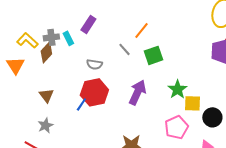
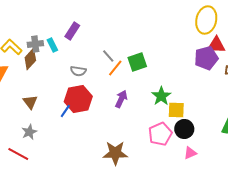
orange line: (141, 30) -> (115, 68), moved
purple arrow: (137, 92) -> (121, 99), size x0.7
black circle: (212, 117) -> (184, 129), moved

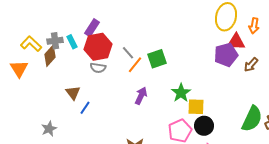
red hexagon: (78, 99) -> (98, 47), moved
brown triangle: (30, 102) -> (73, 93), moved

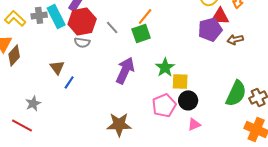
cyan rectangle: (72, 42) -> (56, 16), size x1.6
brown diamond: (50, 56) -> (14, 55), moved
orange line: (135, 65) -> (145, 16), moved
brown arrow: (251, 65) -> (235, 39), turned 35
purple arrow: (141, 96) -> (125, 70), size x1.5

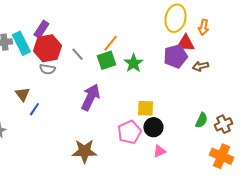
green star: (165, 67) -> (133, 63), moved
green semicircle: (236, 93) -> (201, 120), size x0.6

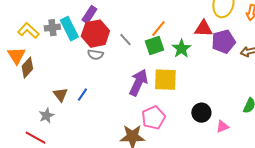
red triangle: (185, 43) -> (203, 29), moved
brown triangle: (22, 94) -> (60, 95), moved
yellow square: (145, 108) -> (165, 80), moved, size x1.4
pink pentagon: (129, 132) -> (153, 118), moved
pink triangle: (159, 151) -> (222, 127), moved

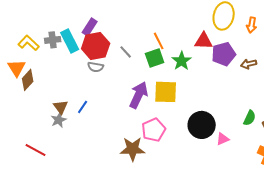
orange line: (158, 29) -> (159, 41), turned -66
black circle: (201, 113) -> (202, 125), size x1.4
gray star: (46, 116) -> (59, 120), moved

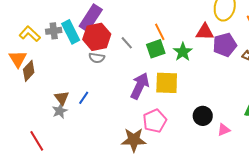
purple rectangle: (90, 27) -> (91, 18), size x1.5
black circle: (202, 125) -> (203, 116), size x0.7
red line: (36, 150) -> (37, 141), turned 30

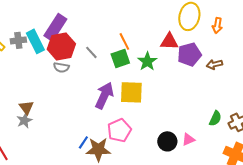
blue line: (84, 98) -> (83, 142), moved
black circle: (203, 116) -> (167, 141), moved

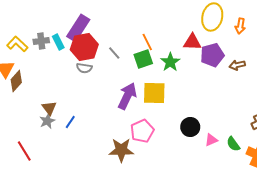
cyan rectangle: (35, 41) -> (58, 42), size x0.7
green semicircle: (215, 118) -> (233, 144), moved, turned 119
black circle: (167, 141) -> (190, 127), moved
blue line: (83, 142) -> (70, 122), moved

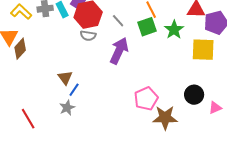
yellow square: (154, 93) -> (203, 50), moved
purple arrow: (127, 96) -> (119, 51), moved
brown triangle: (49, 108) -> (65, 78), moved
gray star: (47, 121) -> (67, 108), moved
brown star: (121, 150) -> (165, 118), moved

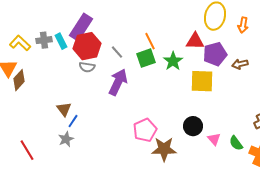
pink triangle: (215, 108) -> (214, 139), turned -48

